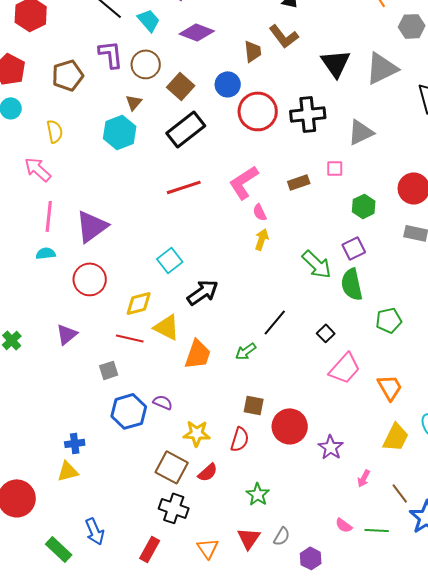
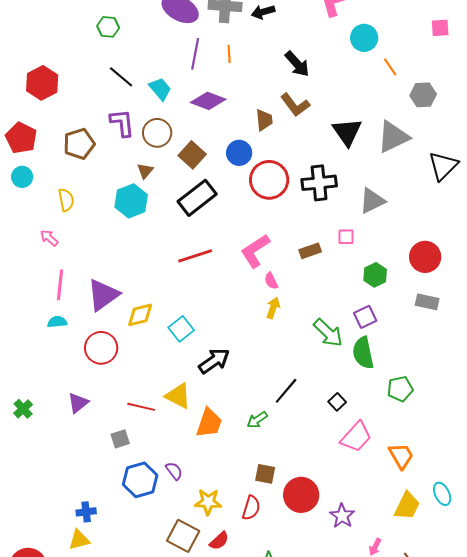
pink arrow: (38, 169) -> (49, 238), size x0.7
yellow diamond: (139, 303) -> (140, 315), moved
purple semicircle: (163, 402) -> (174, 471), turned 30

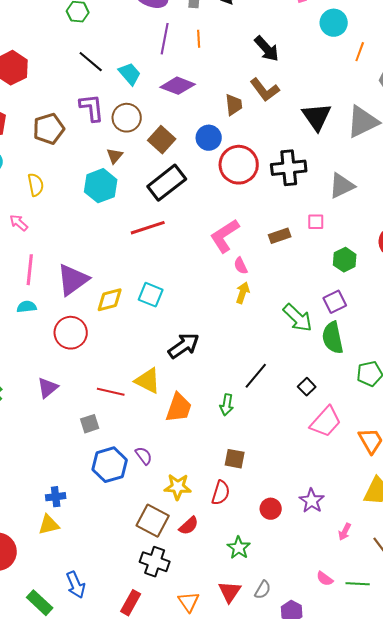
orange line: (390, 67) -> (360, 52), turned 54
red line: (195, 256) -> (148, 228), moved
cyan square: (181, 329) -> (151, 295), moved, turned -30
green arrow: (257, 420) -> (227, 405), turned -45
red circle: (301, 495) -> (271, 509), moved, size x0.6

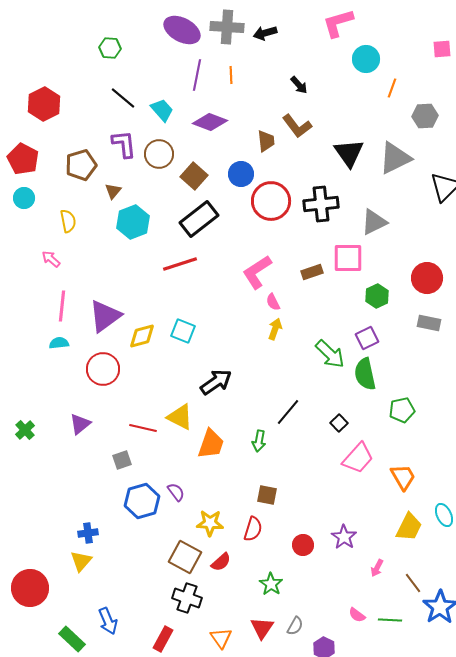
black arrow: (267, 49) -> (299, 85), size x0.7
brown triangle: (115, 156) -> (113, 191), moved
pink square: (316, 222) -> (348, 258), size x1.8
yellow triangle: (49, 525) -> (81, 561), turned -35

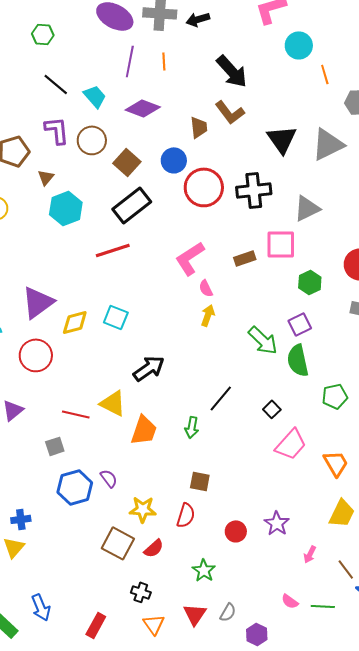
black arrow: (299, 85) -> (232, 71), size x1.8
orange line: (392, 88) -> (325, 74), turned -36
black cross: (187, 598) -> (141, 592), moved, size x0.7

